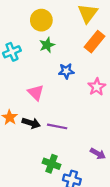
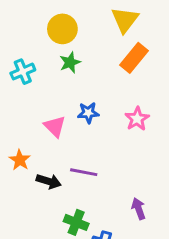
blue star: (66, 71) -> (88, 113), moved
black arrow: (31, 123) -> (49, 181), moved
purple arrow: (98, 154) -> (139, 209), turned -140

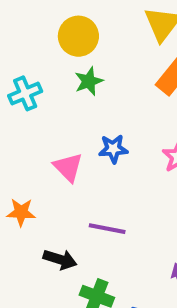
orange star: (20, 160) -> (21, 212), turned -30
black arrow: (49, 181) -> (60, 259), moved

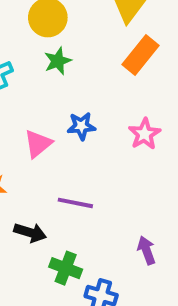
pink triangle: (68, 167) -> (38, 144), turned 36

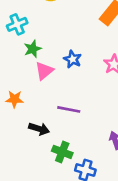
green star: (58, 61) -> (33, 49), moved
blue star: (81, 126) -> (73, 59), turned 30

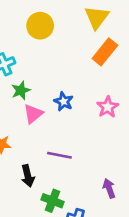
black arrow: (39, 129) -> (28, 176), turned 60

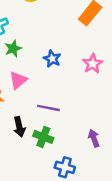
pink triangle: (33, 114) -> (18, 80), moved
green cross: (53, 201) -> (43, 137), moved

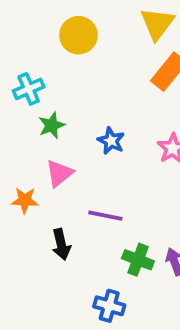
green cross: (43, 137) -> (138, 260), moved
blue cross: (65, 167) -> (109, 306), moved

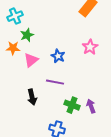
blue star: (111, 141) -> (58, 56), moved
orange star: (25, 200) -> (13, 48), moved

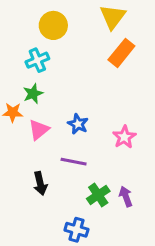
cyan cross: (15, 16) -> (37, 60), moved
pink star: (90, 47) -> (124, 137), moved
green cross: (72, 105) -> (98, 195), turned 35

